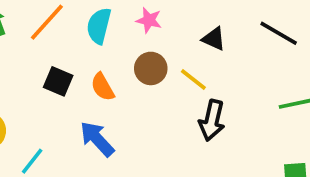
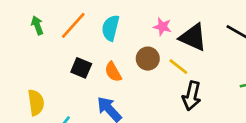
pink star: (149, 20) -> (162, 27), moved
black triangle: (214, 39) -> (193, 37), size x1.6

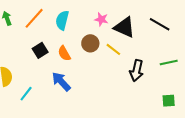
black square: (81, 68) -> (40, 50), turned 35
black arrow: (192, 96) -> (137, 71), moved

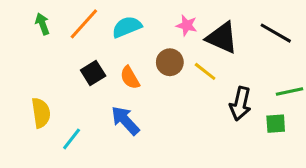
cyan semicircle: (62, 20) -> (127, 27), turned 54
green square: (169, 101) -> (276, 124), moved

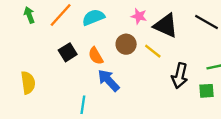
blue arrow: (125, 121) -> (109, 80), moved
cyan line: (72, 139) -> (83, 105), moved, turned -30

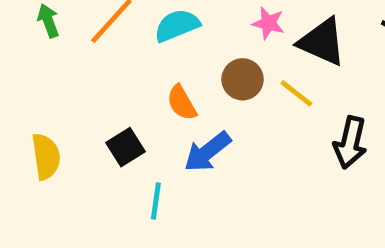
black square: (68, 52) -> (125, 147), moved
blue arrow: (109, 80) -> (207, 152), turned -85

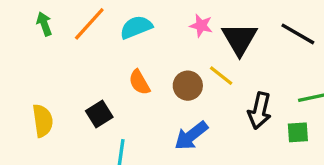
black triangle: (322, 42) -> (240, 39), turned 36
brown circle: (243, 79) -> (188, 86), moved
blue arrow: (207, 152) -> (191, 136), moved

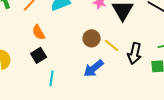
yellow line: (221, 76) -> (112, 45), moved
orange semicircle: (139, 82) -> (39, 32), moved

